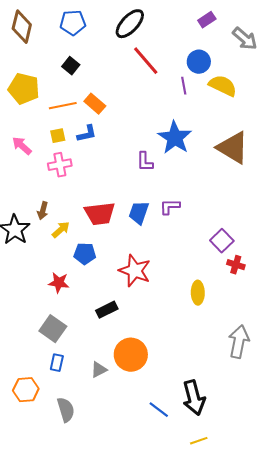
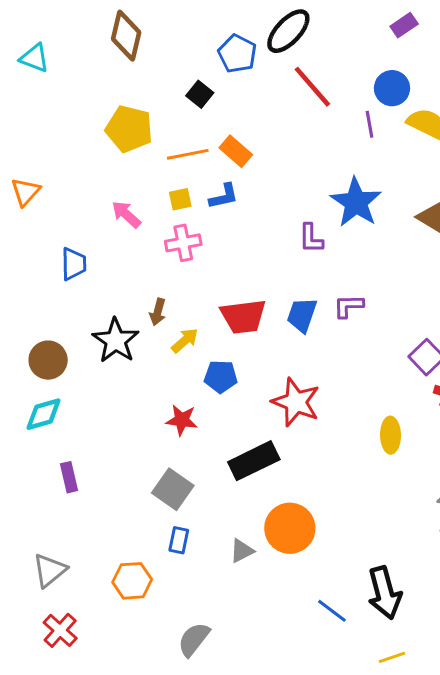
blue pentagon: (73, 23) -> (237, 54), moved, turned 30
black rectangle: (107, 310) -> (254, 461), size x1.5
gray semicircle: (66, 410) -> (194, 639), moved, turned -125

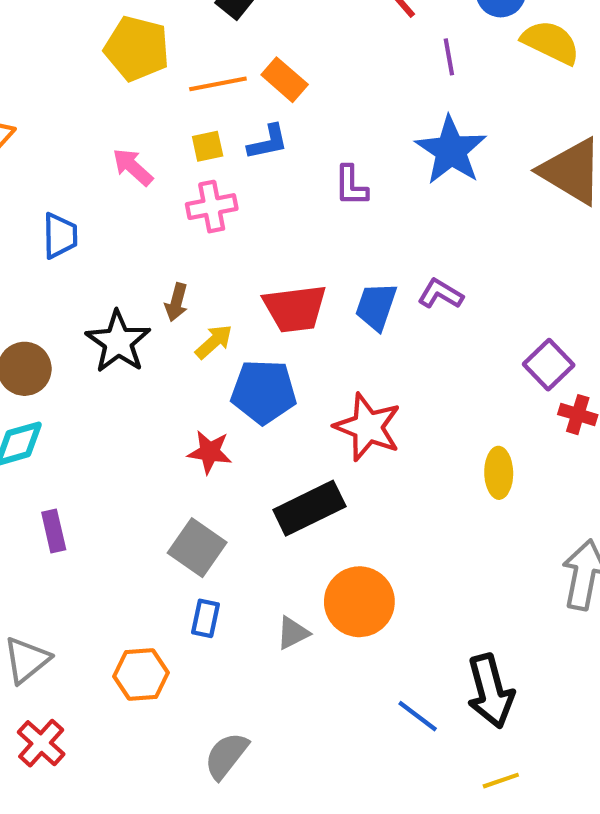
purple line: (369, 124) -> (449, 57), moved
purple L-shape: (311, 238) -> (351, 186), moved
purple L-shape: (348, 306) -> (440, 294), turned 32
blue pentagon: (221, 377) -> (264, 392), size x1.4

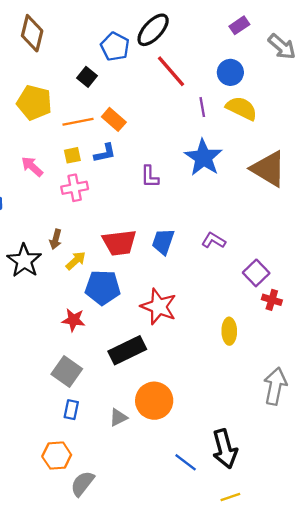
yellow semicircle: (551, 42) -> (242, 108), moved
purple L-shape: (440, 294) -> (214, 240), moved
orange hexagon: (141, 675) -> (57, 456), moved

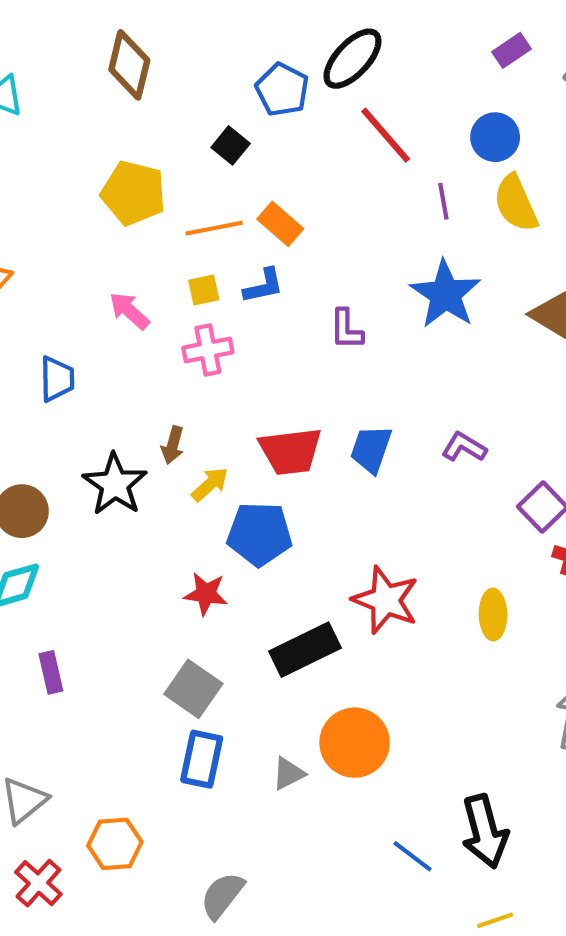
yellow semicircle: (242, 108) -> (516, 203), turned -140
red star: (159, 307) -> (386, 600), moved
blue rectangle: (71, 410) -> (202, 759), size x1.5
orange hexagon: (57, 456) -> (115, 844), moved

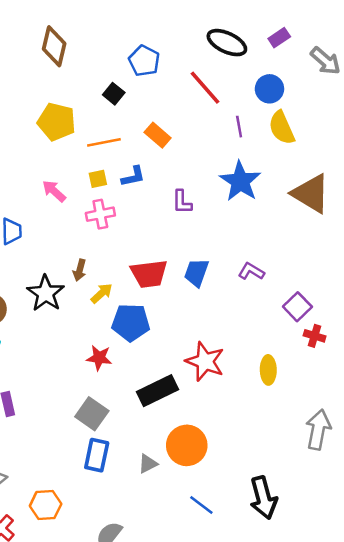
black ellipse: (352, 59) -> (227, 43), moved, turned 72
orange rectangle: (280, 224) -> (158, 135), moved
blue line: (412, 856) -> (201, 505), moved

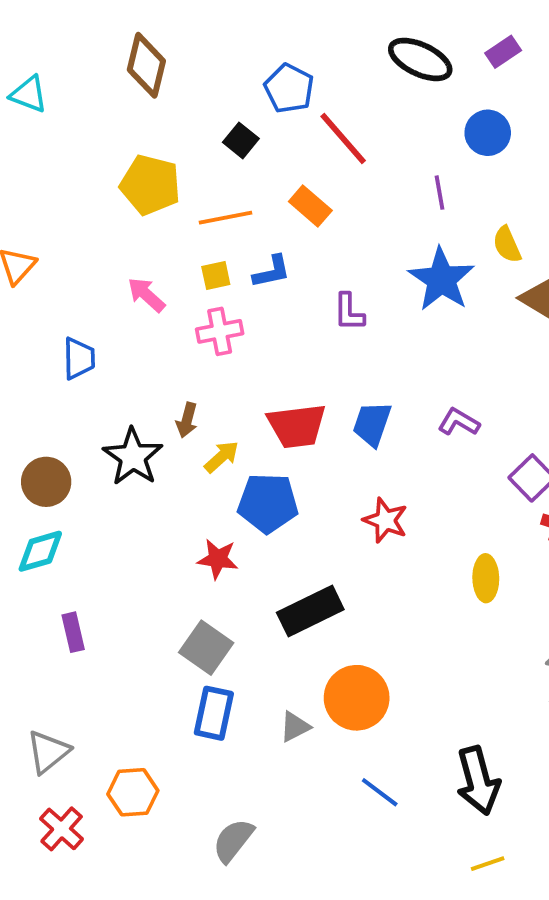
red line: (205, 88) -> (343, 139), moved
yellow semicircle: (282, 128) -> (507, 245), moved, size x0.7
red star: (205, 361) -> (385, 520), moved, size x0.7

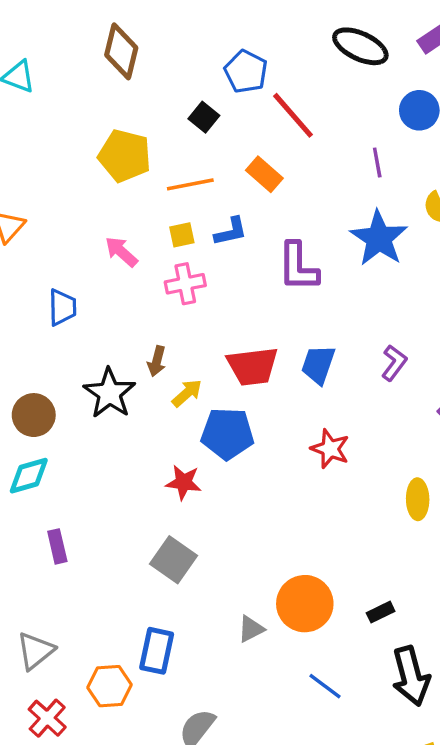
purple L-shape: (349, 312) -> (298, 267), size x1.5
purple L-shape: (459, 422) -> (394, 363), turned 96
black rectangle: (310, 611) -> (381, 612), moved, size x0.5
blue rectangle: (214, 713) -> (157, 651), moved

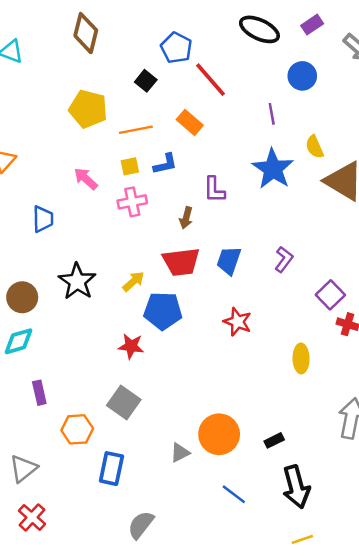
purple L-shape: (298, 267) -> (214, 190), size x0.7
brown arrow: (157, 361) -> (186, 218), moved
orange hexagon: (109, 686) -> (77, 429), moved

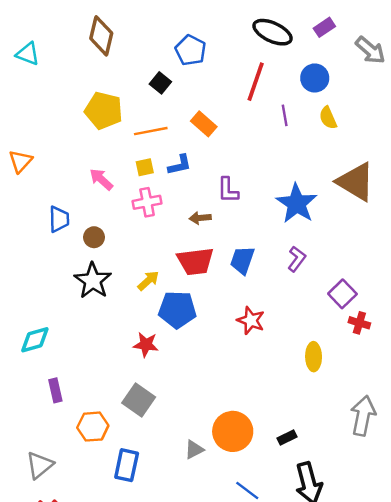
red line: (211, 80) -> (256, 82), moved, turned 60
yellow semicircle: (314, 147) -> (328, 118), moved
blue star: (273, 169) -> (297, 203), moved
brown arrow: (186, 218) -> (200, 218), turned 70
brown circle: (22, 297) -> (94, 237), moved, size x0.7

